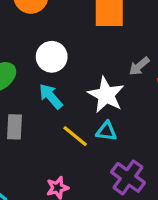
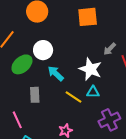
white circle: (52, 57) -> (43, 50), moved
purple cross: (128, 177) -> (109, 120), turned 35

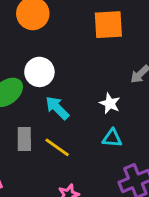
white star: (90, 69) -> (110, 103), size x0.6
yellow line: (73, 97) -> (57, 147), moved

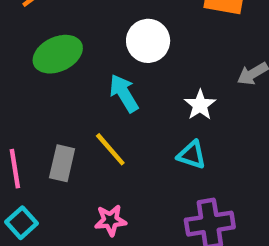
white circle: (39, 72) -> (148, 41), moved
gray rectangle: (24, 139) -> (62, 163), moved

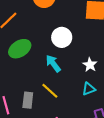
cyan triangle: (192, 155) -> (89, 89), turned -32

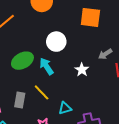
green ellipse: (20, 49) -> (22, 61), moved
cyan triangle: (89, 89) -> (65, 108), moved

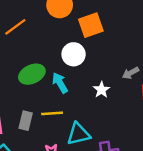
orange square: (90, 17) -> (91, 25), moved, turned -30
yellow line: (42, 92) -> (52, 113), turned -54
cyan triangle: (65, 108) -> (78, 134), size x1.5

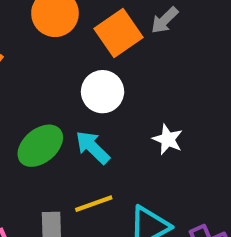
gray arrow: (131, 73) -> (165, 20), moved

